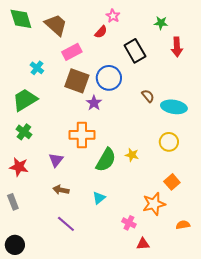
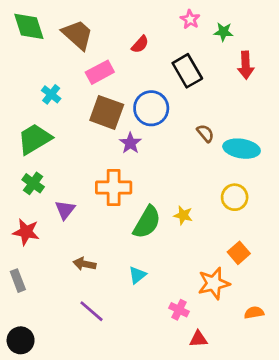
pink star: (113, 16) -> (190, 19), moved
purple triangle: (56, 160) -> (65, 210), moved

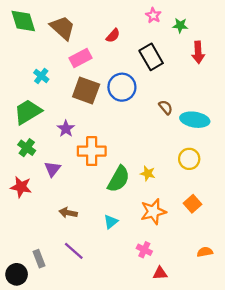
purple star: (130, 143) -> (66, 129), moved
gray rectangle: (18, 281) -> (39, 259), moved
orange star: (214, 283) -> (153, 212), moved

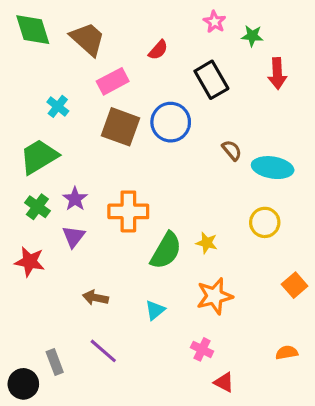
purple star: (66, 129) -> (75, 199), moved
orange square: (193, 204) -> (295, 285), moved
red triangle: (160, 273) -> (224, 382), turned 32

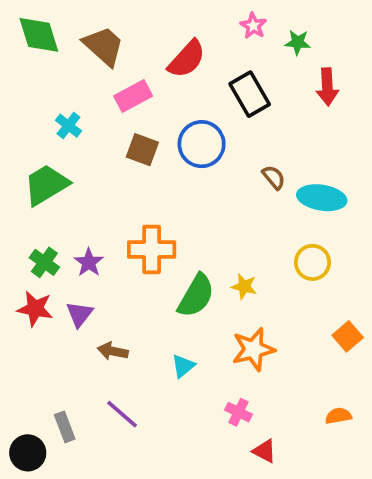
red semicircle: (158, 50) -> (187, 59), size x1.6
brown square: (121, 127) -> (142, 150), size x0.7
purple star: (75, 199) -> (89, 262), moved
green cross: (37, 207) -> (44, 262), moved
purple triangle: (73, 237) -> (80, 314), moved

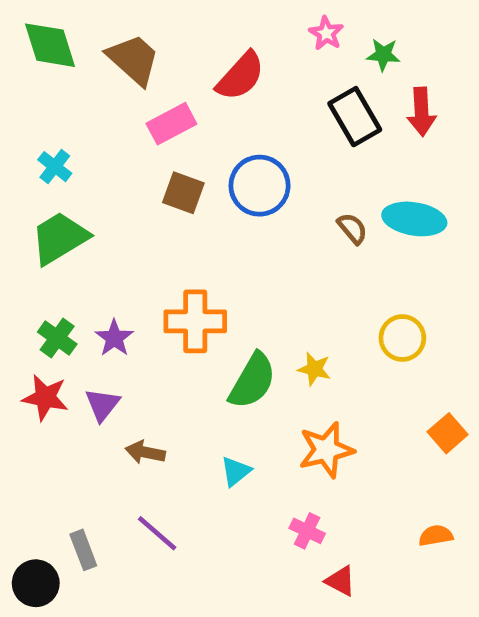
black rectangle: (250, 94) -> (355, 117), moved
cyan cross: (68, 126) -> (55, 167), moved
cyan ellipse: (322, 198) -> (414, 219), moved

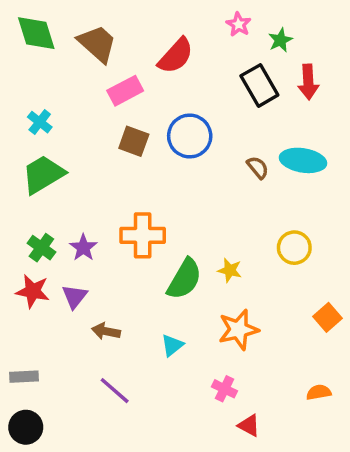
green star: (383, 55) -> (280, 40), turned -30
gray rectangle: (83, 550) -> (24, 377), moved, turned -72

